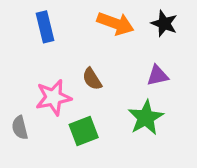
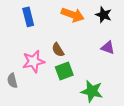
purple triangle: (158, 76) -> (108, 48), moved, turned 32
green star: (146, 118) -> (92, 91), moved, turned -30
green square: (84, 131) -> (64, 71), moved

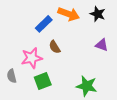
blue rectangle: (28, 17) -> (44, 24), moved, turned 60
green square: (64, 71) -> (43, 81), moved

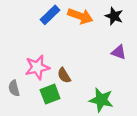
blue rectangle: (44, 24) -> (50, 15), moved
brown semicircle: (55, 47) -> (64, 75), moved

